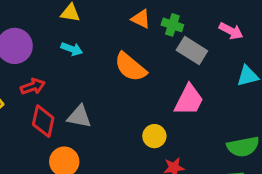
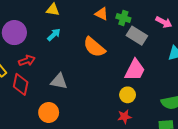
cyan arrow: (72, 49) -> (54, 35), turned -64
red diamond: (43, 121) -> (21, 84), moved
yellow circle: (154, 136) -> (128, 95), moved

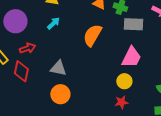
gray rectangle: (137, 36) -> (133, 24), turned -30
orange semicircle: (94, 47) -> (92, 35), turned 80
orange circle: (49, 112) -> (60, 94), moved

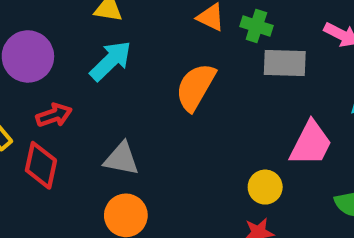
cyan arrow: (53, 23) -> (111, 61), size x1.5
pink trapezoid: (131, 57) -> (311, 144), moved

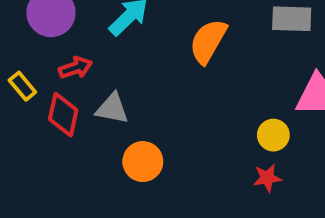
gray triangle: (121, 159) -> (112, 109), moved

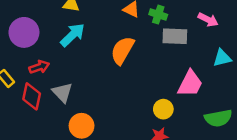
gray triangle: (112, 109) -> (62, 93), turned 35

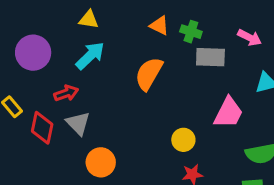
red arrow: (39, 67) -> (66, 93), moved
yellow circle: (163, 109) -> (183, 140), moved

